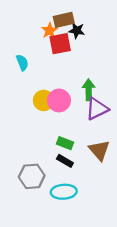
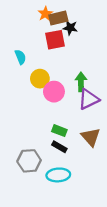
orange star: (50, 31) -> (45, 14), moved
yellow circle: (44, 100) -> (40, 79), moved

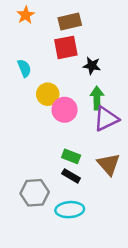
orange star: (45, 14) -> (26, 15), moved
black star: (70, 28) -> (92, 66), moved

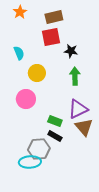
pink circle: (65, 110) -> (26, 99), moved
purple triangle: (106, 119) -> (78, 109), moved
gray hexagon: (35, 193) -> (39, 149), moved
cyan ellipse: (70, 210) -> (30, 162), moved

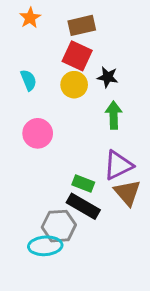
red square: (51, 37) -> (77, 56), turned 36
yellow circle: (37, 73) -> (74, 85), moved
pink circle: (26, 99) -> (38, 133), moved
black rectangle: (55, 136) -> (83, 206), size x1.5

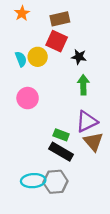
yellow circle: (74, 85) -> (38, 57), moved
gray hexagon: (59, 226) -> (55, 182), moved

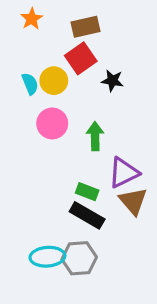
red square: (57, 41) -> (81, 58), turned 30
green arrow: (83, 85) -> (95, 136), moved
pink circle: (28, 98) -> (52, 123), moved

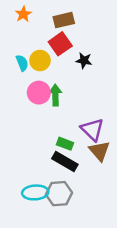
green arrow: (95, 136) -> (55, 95), moved
purple triangle: (124, 173) -> (92, 129), turned -50

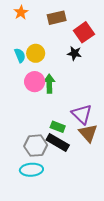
red square: (60, 44) -> (84, 32), moved
gray hexagon: (59, 194) -> (36, 146), moved

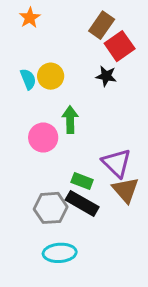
brown rectangle: (57, 18) -> (102, 25), moved, turned -42
pink circle: (35, 82) -> (43, 138), moved
cyan ellipse: (31, 170) -> (60, 253), moved

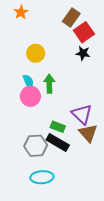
black star: (106, 76) -> (83, 53), moved
cyan semicircle: (28, 79) -> (28, 82), moved

